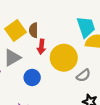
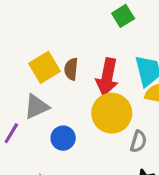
red arrow: (41, 47) -> (107, 77), moved, size x1.6
gray semicircle: (83, 75) -> (138, 141), turned -40

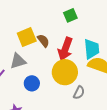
green square: (123, 16) -> (70, 15), moved
brown semicircle: (71, 69) -> (43, 41), turned 128

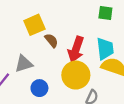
green square: (70, 15) -> (105, 13), moved, turned 32
yellow square: (27, 37) -> (34, 25), moved

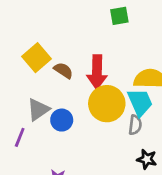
cyan trapezoid: (105, 49) -> (140, 102), moved
blue circle: (39, 88) -> (62, 120), moved

